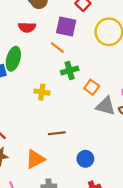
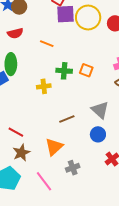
purple square: (66, 26) -> (65, 14), moved
green cross: (70, 71) -> (64, 71), moved, turned 35
gray triangle: (106, 106) -> (100, 110), moved, turned 42

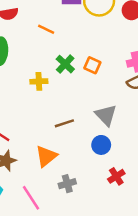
green cross: (64, 71) -> (65, 64), turned 35

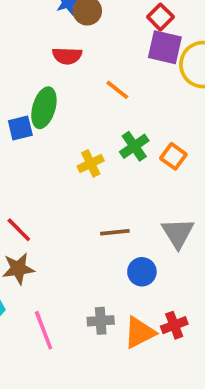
yellow cross: (39, 81) -> (91, 163), turned -35
blue circle: (101, 145) -> (142, 272), moved
orange triangle: (46, 156) -> (140, 333), moved

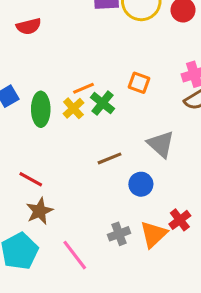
orange line: (117, 90) -> (83, 88), moved, turned -45
green ellipse: (44, 108) -> (41, 109), moved
green cross: (134, 146) -> (102, 103), moved

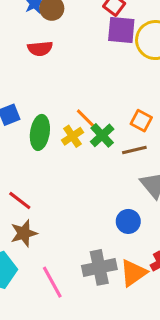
orange line: (83, 88) -> (85, 118), turned 60
brown line: (109, 158) -> (134, 150), moved
gray cross: (119, 234) -> (99, 267), size x1.5

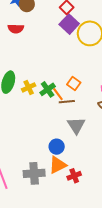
purple square: (121, 30) -> (69, 24), turned 30
orange line: (85, 118) -> (58, 94), moved
orange triangle: (133, 273) -> (58, 165), moved

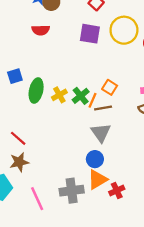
purple square: (69, 24) -> (90, 34), moved, turned -30
orange line: (58, 94) -> (93, 100), turned 64
gray triangle: (76, 125) -> (101, 133), moved

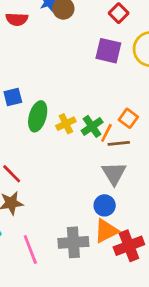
red semicircle: (41, 30) -> (17, 19), moved
red cross: (117, 190) -> (129, 246), size x1.5

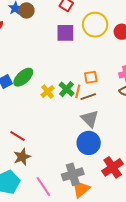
green ellipse: (38, 116) -> (23, 77), moved, turned 45
orange square: (128, 118) -> (91, 77), turned -32
blue circle: (105, 205) -> (89, 143), size x1.5
orange triangle: (106, 231) -> (81, 189), moved

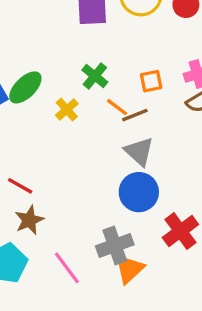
orange square: (91, 77) -> (151, 81), moved
green cross: (67, 89) -> (95, 76), moved
orange line: (78, 91) -> (117, 107), turned -64

